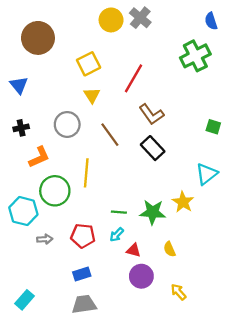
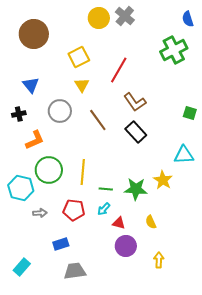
blue triangle: (19, 85) -> (31, 85), moved
yellow line: (86, 173) -> (83, 172), moved
cyan triangle: (207, 174) -> (184, 155), turned 35
blue rectangle: (82, 274) -> (61, 244), moved
yellow arrow: (178, 292) -> (159, 260), turned 42

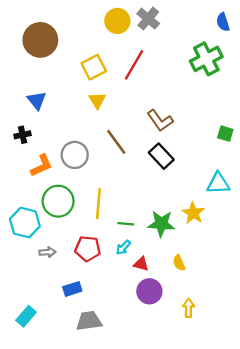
red line: (119, 70) -> (134, 65), moved
gray circle: (60, 111) -> (75, 155), moved

